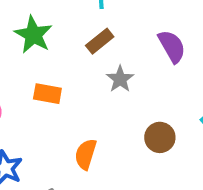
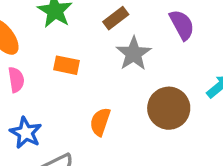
gray star: (120, 79) -> (134, 54), size x1.4
brown circle: (160, 137) -> (169, 108), size x1.5

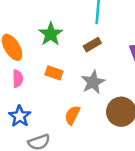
gray star: (134, 54) -> (93, 82), moved

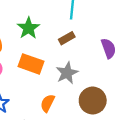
orange rectangle: (54, 73) -> (31, 64), size x1.5

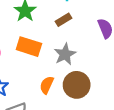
brown circle: (93, 101) -> (77, 85), moved

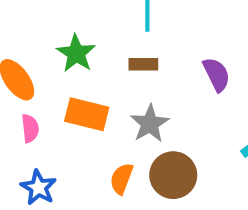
brown rectangle: (64, 20) -> (143, 64), turned 35

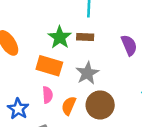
green star: (76, 53) -> (60, 37), moved
pink semicircle: (30, 128) -> (48, 95), moved

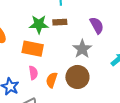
green star: (60, 37) -> (39, 24), turned -30
gray star: (87, 73) -> (82, 49), moved

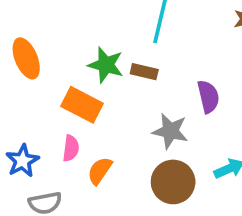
gray star: (82, 49) -> (170, 131), turned 30
brown circle: (77, 77) -> (173, 182), moved

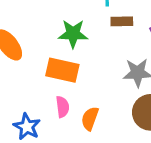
brown rectangle: (144, 72) -> (122, 21), moved

